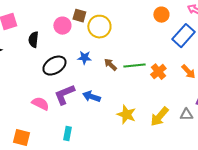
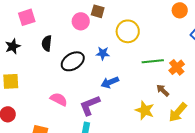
yellow circle: (99, 27) -> (128, 31), moved
black semicircle: (33, 40) -> (47, 43), moved
brown arrow: (110, 65) -> (163, 90), moved
purple L-shape: (64, 95) -> (90, 105), moved
blue arrow: (91, 97) -> (110, 82), moved, turned -42

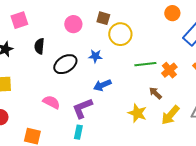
brown square: (98, 11) -> (103, 18), moved

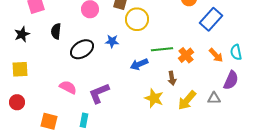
blue arrow: (102, 85) -> (139, 64), moved
brown arrow: (155, 93) -> (172, 78), turned -144
cyan rectangle: (78, 132) -> (84, 120), moved

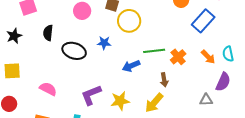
black ellipse: (82, 49) -> (74, 51), turned 50
pink semicircle: (68, 87) -> (48, 89), moved
yellow star: (154, 98) -> (120, 101), moved, turned -30
yellow arrow: (187, 100) -> (154, 103), moved

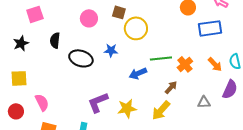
blue rectangle: (203, 21) -> (210, 28), turned 40
brown arrow: (164, 80) -> (171, 87), turned -128
pink semicircle: (48, 89) -> (42, 102), moved, turned 36
gray triangle: (206, 100) -> (204, 102), moved

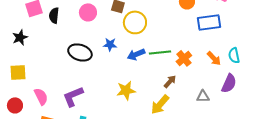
black semicircle: (55, 40) -> (54, 15), moved
blue arrow: (138, 73) -> (136, 54), moved
purple L-shape: (98, 102) -> (73, 96), moved
yellow star: (127, 108) -> (126, 90), moved

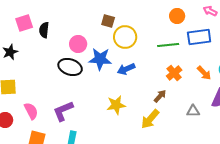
pink circle: (88, 12) -> (78, 44), moved
blue star: (110, 44) -> (100, 59), size x1.6
green line: (160, 52) -> (168, 45), moved

